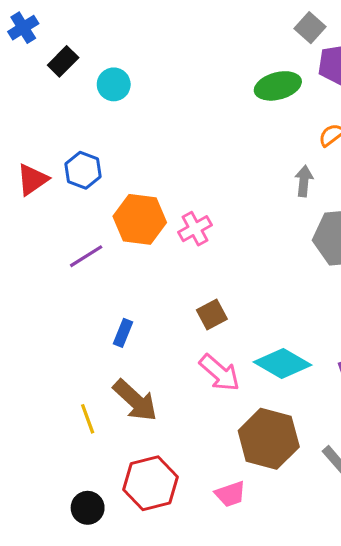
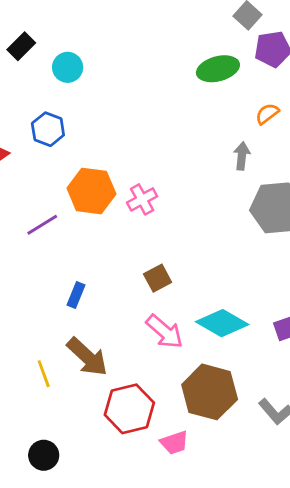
blue hexagon: (83, 170) -> (48, 129), moved
red hexagon: (151, 483) -> (129, 409), moved

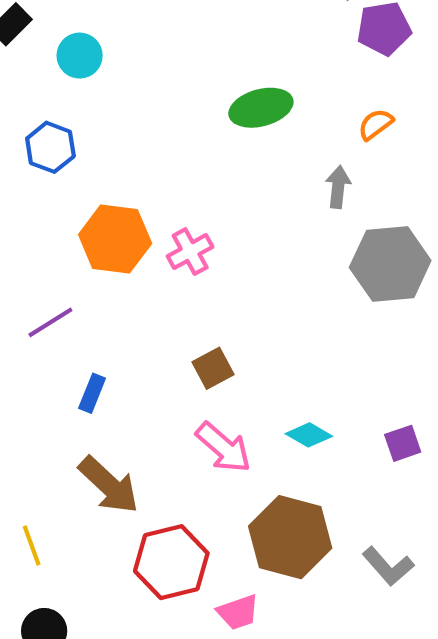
green ellipse: (218, 69) -> (261, 108), moved
purple line: (42, 225) -> (50, 322), moved
cyan diamond: (222, 323) -> (309, 435), size x0.6
yellow line: (44, 374) -> (32, 545), moved

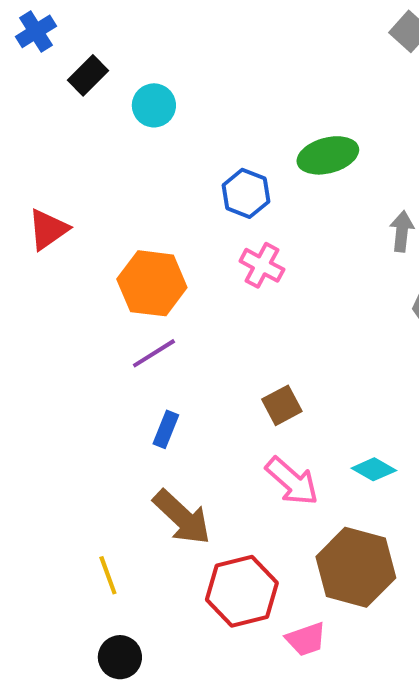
blue hexagon: (50, 147) -> (246, 193), moved
orange hexagon: (115, 239) -> (152, 283), moved
pink cross: (190, 252) -> (262, 265), moved, turned -33
purple line: (50, 322) -> (154, 353), moved

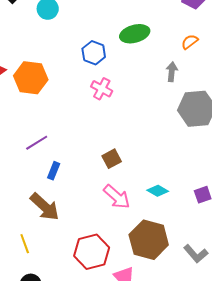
orange hexagon: (152, 283) -> (31, 78), moved
purple line: (154, 353) -> (37, 143), moved
brown arrow: (182, 517) -> (45, 207), moved

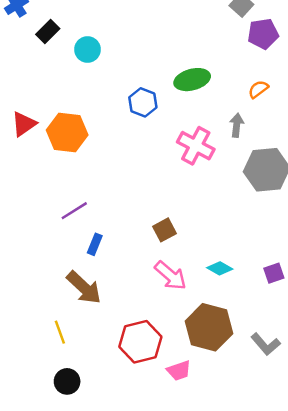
pink cross: (102, 89) -> (196, 146), moved, size x1.4

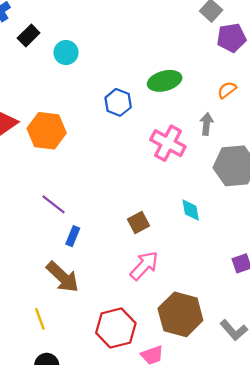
purple line: (74, 211) -> (53, 204), turned 70
cyan diamond: (220, 268) -> (191, 210), moved, turned 50
pink arrow: (170, 276) -> (144, 266), turned -88

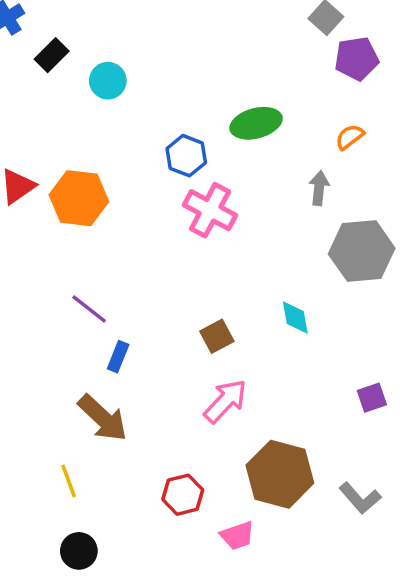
pink cross: (168, 143) -> (210, 210), moved
red hexagon: (116, 328) -> (183, 495), size x0.7

